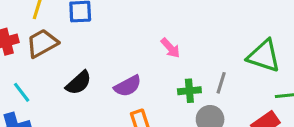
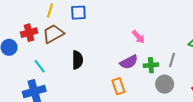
black semicircle: (79, 83) -> (77, 60), turned -48
purple semicircle: (128, 86) -> (129, 62), moved

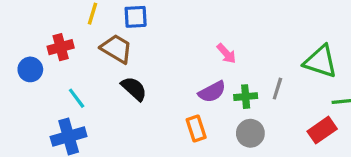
brown trapezoid: (53, 34) -> (116, 49), moved, turned 60
black semicircle: (77, 60) -> (134, 89), turned -48
gray circle: (165, 84) -> (250, 133), moved

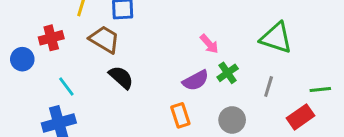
green triangle: (321, 61) -> (276, 38), moved
gray line: (277, 89) -> (269, 87), moved
green cross: (246, 97) -> (228, 73), moved, turned -30

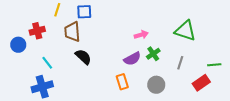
brown trapezoid: (104, 39) -> (72, 32), turned -125
pink arrow: (209, 44) -> (141, 35), turned -64

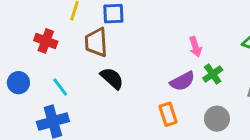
red cross: (37, 31) -> (46, 41), turned 35
pink arrow: (141, 35) -> (195, 47), turned 88
blue circle: (18, 45) -> (18, 83), moved

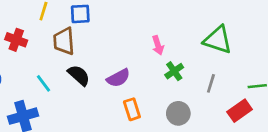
purple semicircle: (182, 81) -> (118, 78), moved
cyan line: (60, 87) -> (43, 83), moved

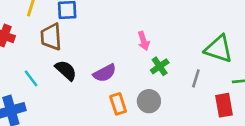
green triangle: (218, 40) -> (219, 49), moved
red rectangle: (240, 111) -> (224, 105), turned -65
gray circle: (178, 113) -> (149, 101), moved

